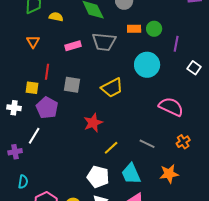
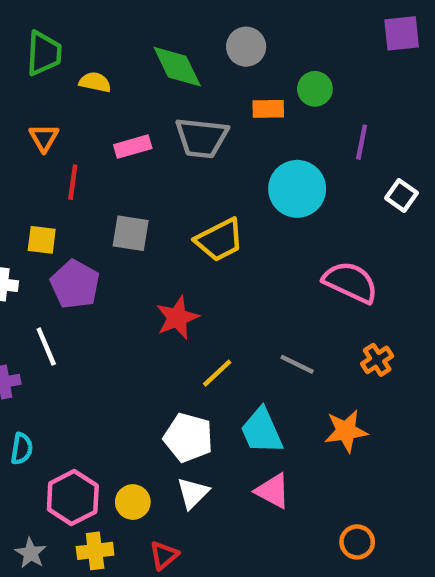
green circle: (154, 29) -> (315, 89), moved
red line: (47, 72) -> (73, 182), moved
white line: (34, 136) -> (46, 347), turned -54

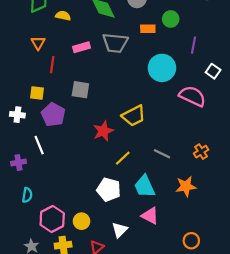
yellow trapezoid: (219, 240) -> (134, 116), moved
pink semicircle: (350, 282) -> (192, 96), moved
white triangle: (193, 493) -> (120, 230), moved

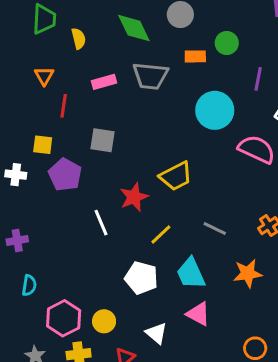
yellow semicircle: (63, 16) -> (79, 38), turned 64
white line: (39, 145) -> (101, 223), moved
white triangle: (120, 230) -> (156, 333), turned -35

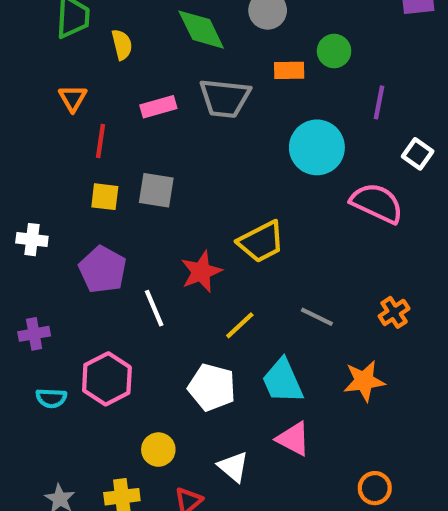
yellow square: (43, 145) -> (105, 197), moved
purple pentagon: (65, 175) -> (103, 270), moved
cyan semicircle: (29, 285) -> (51, 398), turned 84
pink hexagon: (64, 318) -> (107, 379), moved

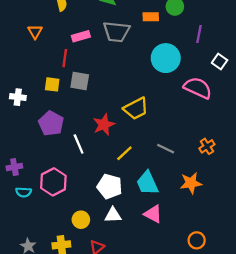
red line: (101, 141) -> (65, 58), moved
white cross: (32, 240) -> (18, 97), moved
purple cross: (34, 334) -> (14, 167), moved
white triangle: (233, 467) -> (113, 215), moved, turned -42

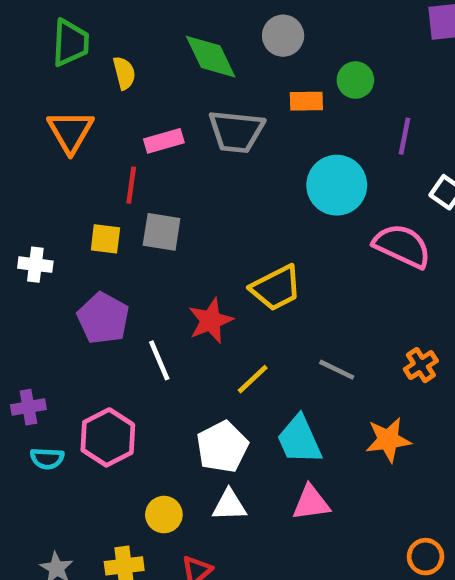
orange triangle: (35, 32) -> (70, 131), size x1.5
white pentagon: (110, 186) -> (222, 447), turned 30
pink triangle: (153, 214) -> (311, 503), turned -36
orange circle: (197, 240) -> (426, 557), moved

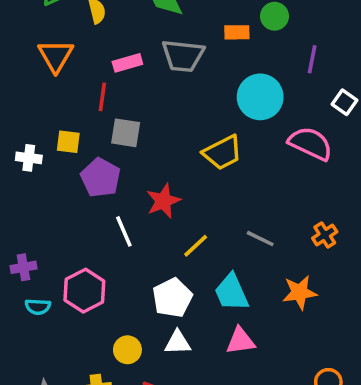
yellow square: (105, 239) -> (68, 142), moved
yellow trapezoid: (276, 288) -> (222, 153), moved
purple pentagon: (103, 318) -> (101, 178), moved

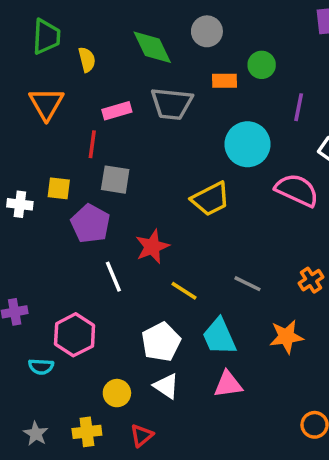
yellow line: (196, 246) -> (184, 291), turned 76
cyan semicircle: (38, 307) -> (41, 367), moved
white triangle: (178, 343) -> (166, 386), turned 36

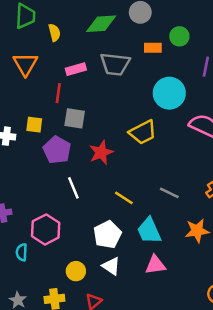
green diamond: (152, 47) -> (101, 24), turned -68
red star: (152, 247) -> (101, 152), moved
cyan semicircle: (41, 367) -> (22, 252), turned 90

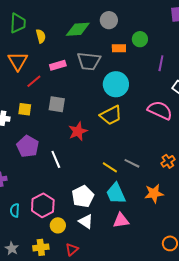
red line: (58, 93) -> (34, 81), moved, turned 42
cyan circle: (169, 93) -> (116, 84), moved
purple pentagon: (57, 150) -> (28, 146), moved
yellow line: (124, 198) -> (110, 167), moved
pink hexagon: (46, 229) -> (43, 205), moved

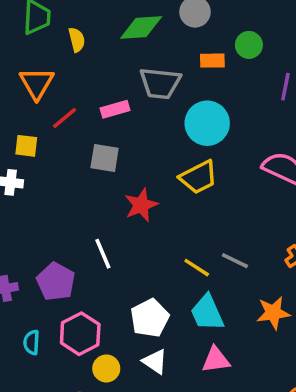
pink rectangle: (58, 65) -> (115, 109), moved
yellow square: (25, 109) -> (26, 146), moved
purple pentagon: (28, 146) -> (56, 281), moved

